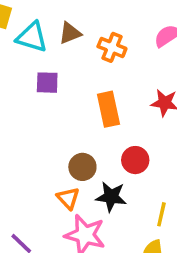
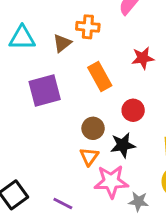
brown triangle: (70, 33) -> (62, 43), moved
purple square: (47, 83) -> (45, 90), moved, size x1.6
orange triangle: (68, 198) -> (89, 156), turned 36

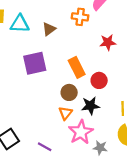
orange cross: (88, 27) -> (80, 17), moved
orange rectangle: (100, 76) -> (77, 67), moved
pink star: (111, 182) -> (81, 132), turned -30

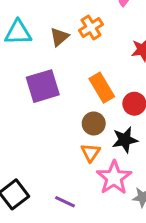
orange cross: (80, 17) -> (91, 27), moved, turned -35

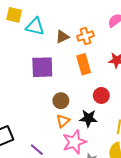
orange rectangle: (102, 88) -> (84, 64), moved
brown circle: (94, 123) -> (61, 101), moved

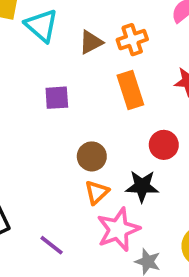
cyan triangle: (35, 27) -> (42, 25), turned 30
purple square: (42, 67) -> (57, 98), size x0.6

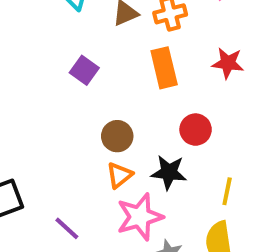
purple square: (57, 98) -> (84, 70), turned 35

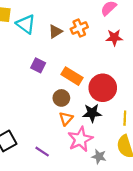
red star: (228, 63) -> (114, 38), moved
orange rectangle: (164, 68) -> (72, 76), moved, turned -36
red circle: (196, 130) -> (103, 88), size x1.6

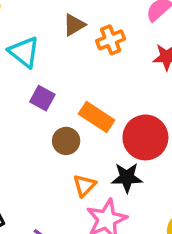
cyan triangle: (26, 24) -> (24, 52), moved
brown triangle: (55, 31) -> (74, 25), moved
brown circle: (61, 98) -> (66, 141), moved

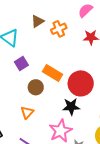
purple square: (42, 98) -> (21, 64), turned 32
orange triangle: (84, 185) -> (27, 112), moved

